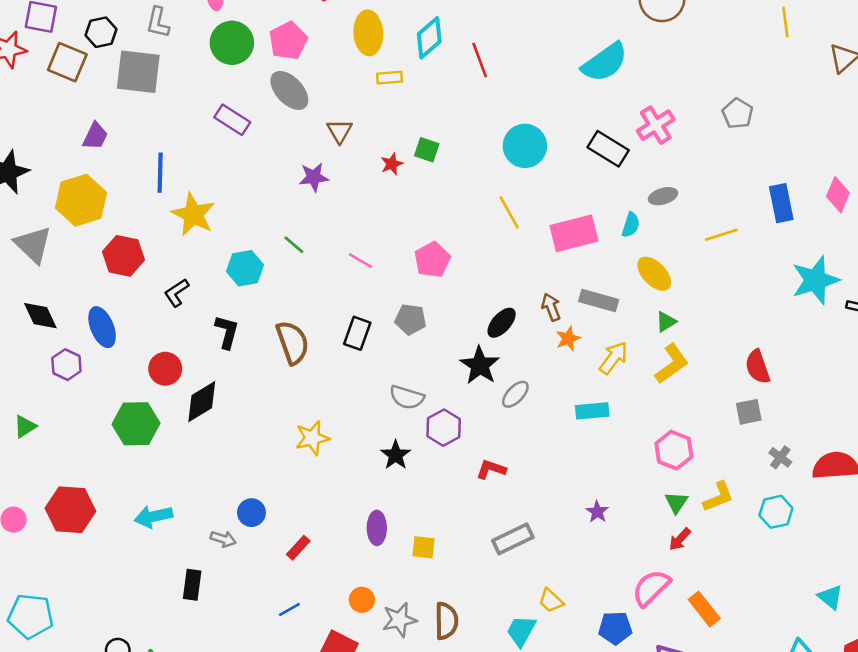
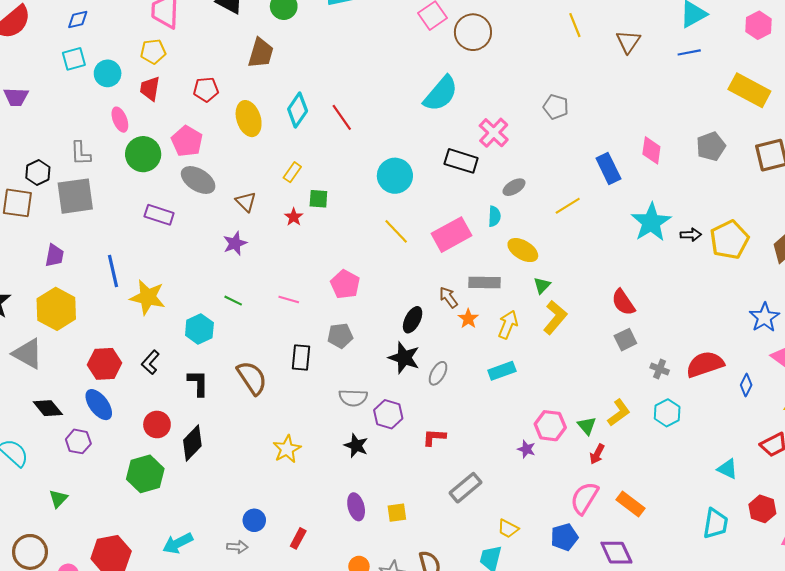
yellow rectangle: (390, 78) -> (292, 172), moved, turned -36
red hexagon: (123, 256) -> (105, 364), moved
pink hexagon: (674, 450) -> (550, 426), moved

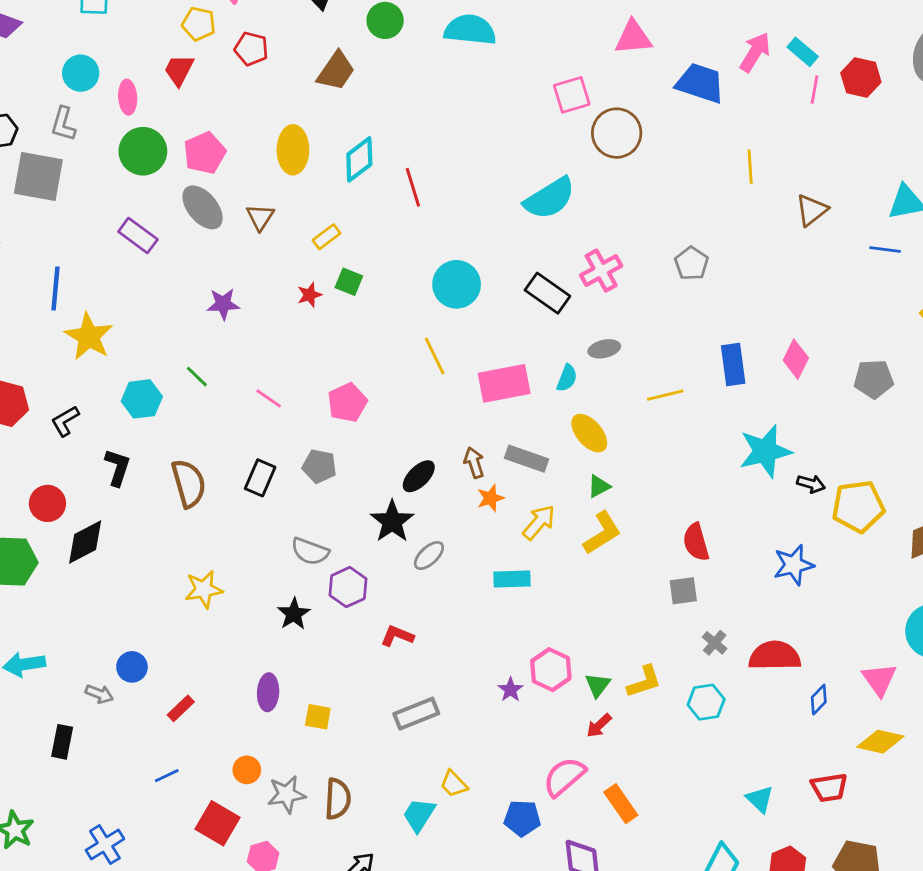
cyan circle: (108, 73) -> (81, 73), moved
red pentagon: (206, 89) -> (251, 49), moved
brown triangle: (246, 202) -> (260, 217), moved
blue star: (764, 317) -> (794, 565), moved

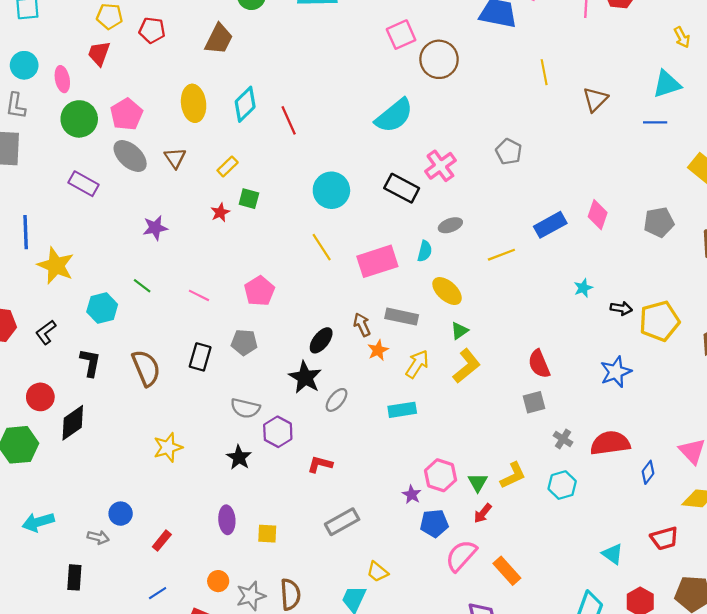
blue rectangle: (733, 365) -> (550, 225), turned 76
cyan star: (765, 451) -> (583, 288), size x0.5
blue pentagon: (522, 818) -> (434, 523), moved

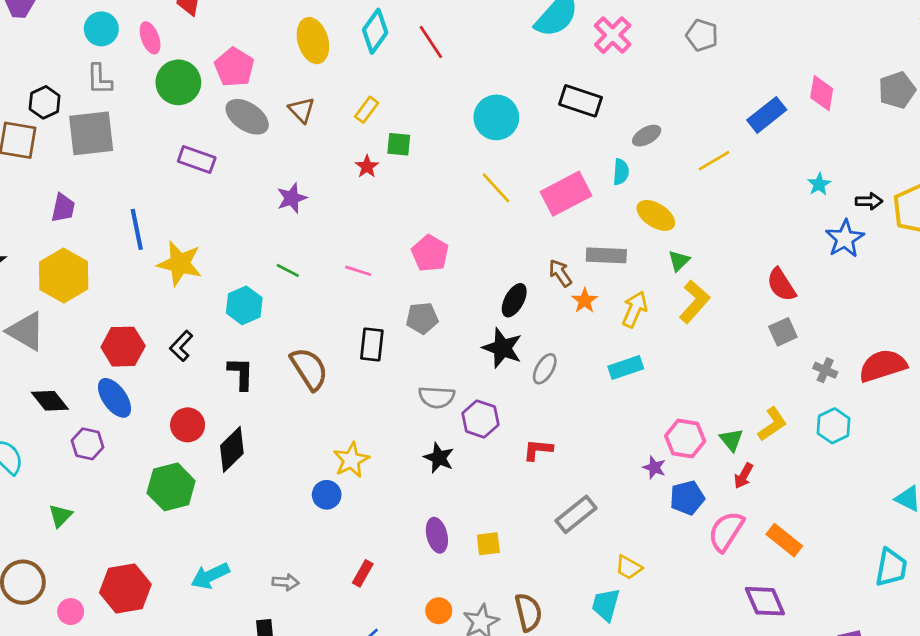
pink cross: (440, 166) -> (613, 35), moved
blue star: (616, 372) -> (845, 239), moved
blue circle: (121, 514) -> (327, 495), moved

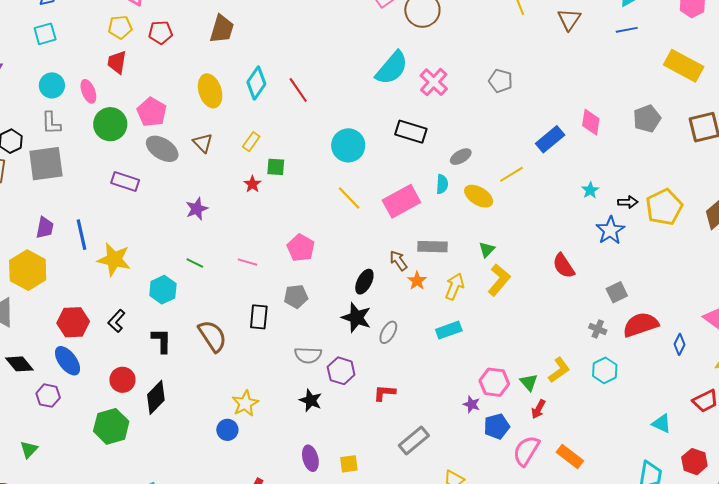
purple trapezoid: (63, 208) -> (45, 228), moved
yellow ellipse: (656, 215) -> (479, 196), moved
gray square: (783, 332) -> (617, 292), moved

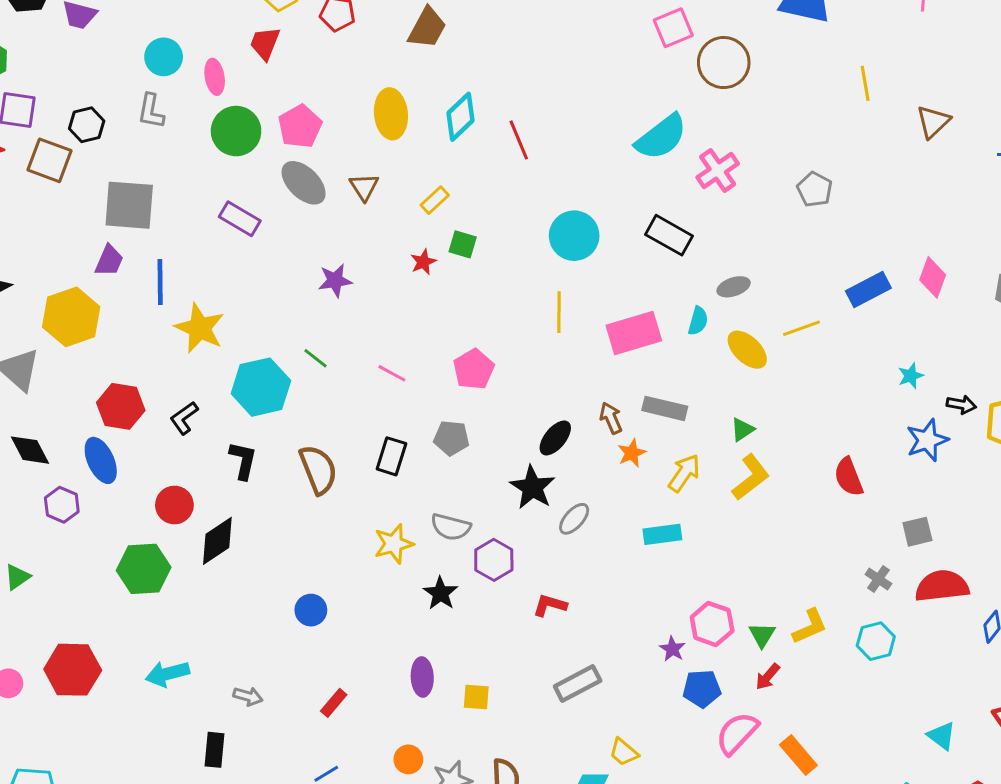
gray square: (46, 164) -> (129, 205), moved
yellow line: (349, 198) -> (559, 312), turned 32
cyan hexagon: (163, 290) -> (261, 387), size x1.4
yellow star: (245, 403) -> (394, 544), moved

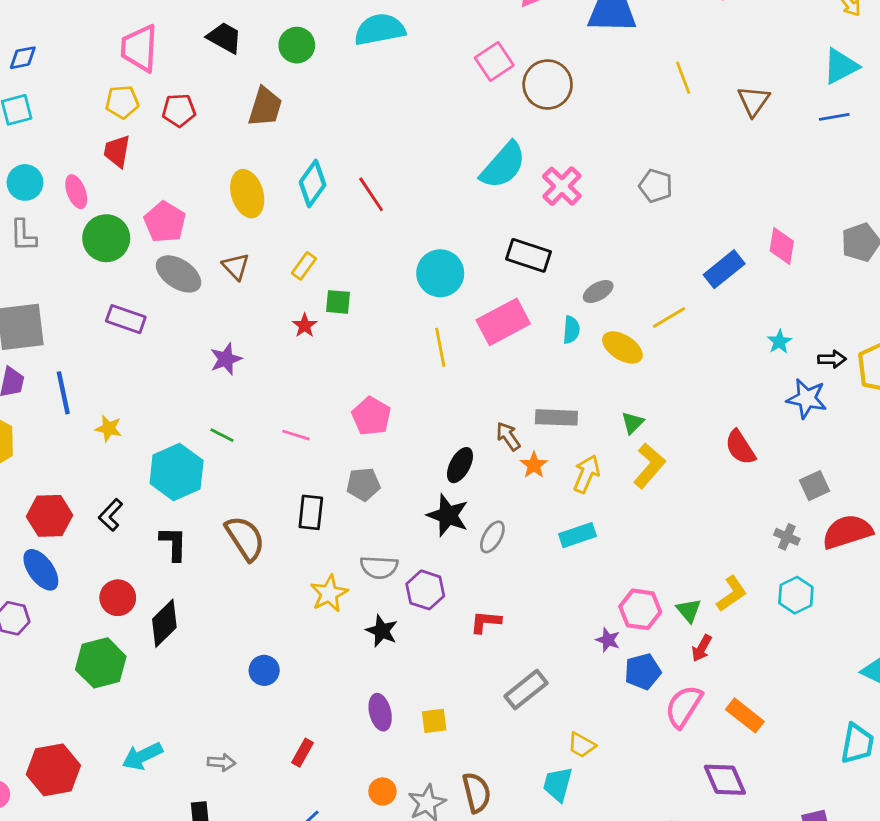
yellow star: (200, 328) -> (109, 428), size x0.6
pink rectangle: (634, 333) -> (503, 322), moved
blue star: (927, 440) -> (807, 399), turned -30

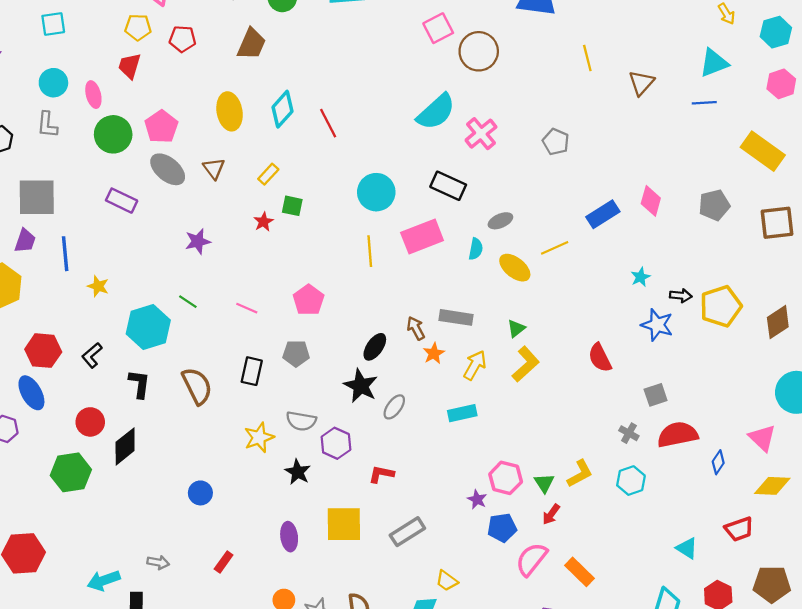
yellow square: (434, 721) -> (344, 524), moved, size x1.8
cyan arrow: (142, 756) -> (104, 581), moved

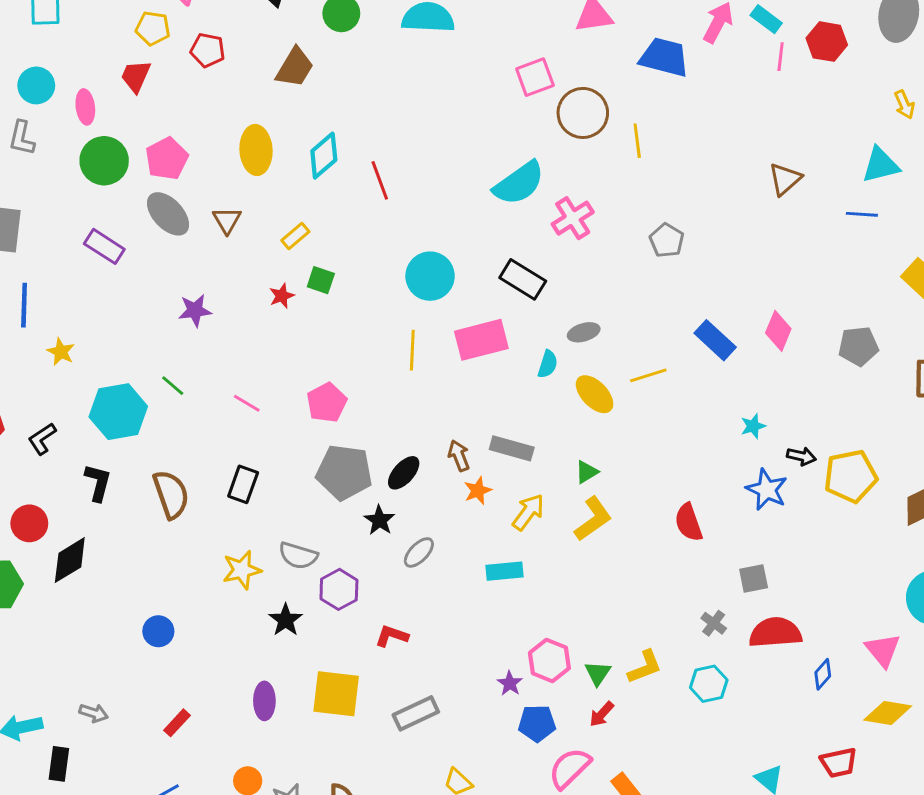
yellow line: (587, 58) -> (637, 141), moved
blue rectangle: (603, 214) -> (715, 340), turned 68
gray pentagon: (296, 354) -> (344, 472), moved, size x1.6
black star: (361, 386) -> (379, 520), size x0.7

